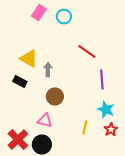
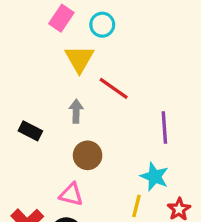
red line: (87, 52) -> (114, 88), moved
yellow triangle: (29, 58) -> (79, 59), moved, turned 30
cyan star: (106, 110) -> (155, 177), moved

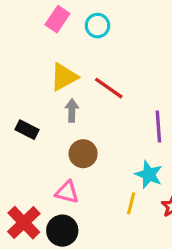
yellow triangle: (79, 59) -> (64, 77), moved, turned 32

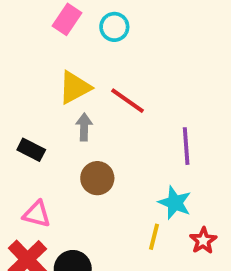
pink triangle: (67, 192) -> (37, 214), moved

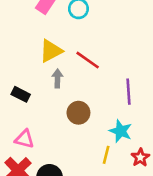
brown circle: (97, 178) -> (78, 113), moved

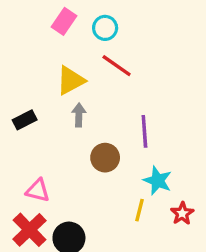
red line: (88, 60) -> (117, 66), moved
purple line: (128, 92) -> (144, 131), moved
black rectangle: (21, 94) -> (25, 120), moved, turned -54

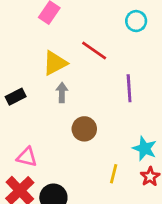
cyan circle: (105, 28) -> (136, 21), moved
purple line: (144, 131) -> (129, 88), moved
cyan star: (158, 181) -> (145, 149), moved

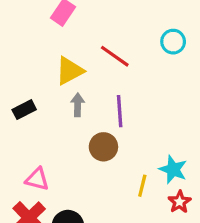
cyan circle: (136, 21) -> (173, 42), moved
purple line: (129, 88) -> (120, 111), moved
yellow line: (114, 174) -> (142, 186), moved

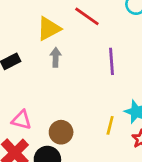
purple line: (120, 111) -> (111, 61), moved
brown circle: (103, 147) -> (61, 132), moved

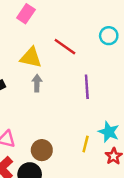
yellow triangle: (49, 29) -> (31, 58), turned 40

